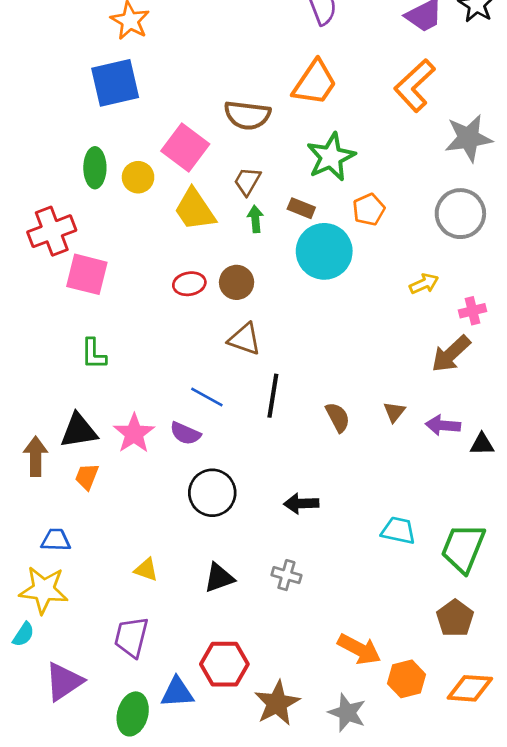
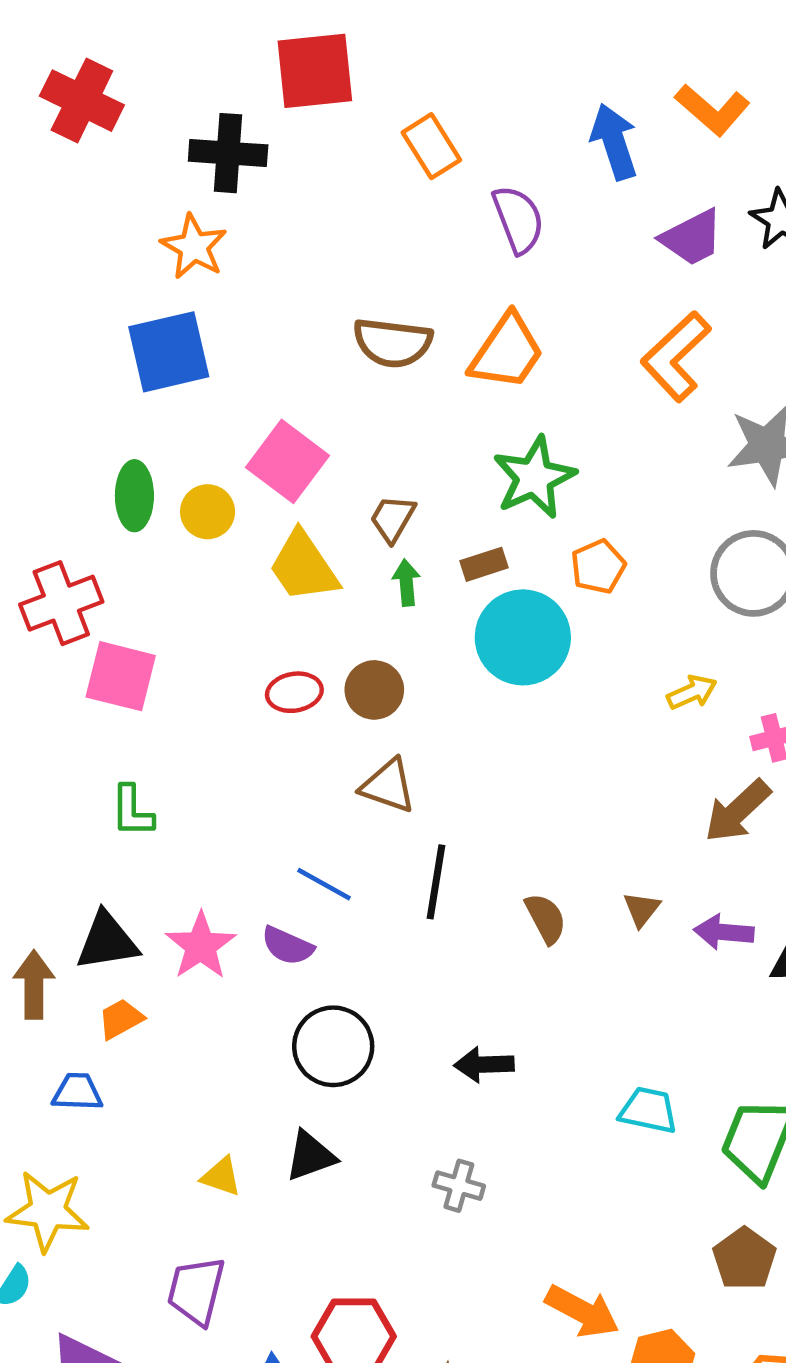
brown semicircle: (247, 115) -> (393, 343), moved
brown rectangle: (301, 208) -> (484, 564), turned -40
orange trapezoid: (87, 477) -> (121, 1019), turned 40
blue trapezoid: (56, 540) -> (77, 1092), moved
black triangle: (219, 578) -> (310, 1156), moved

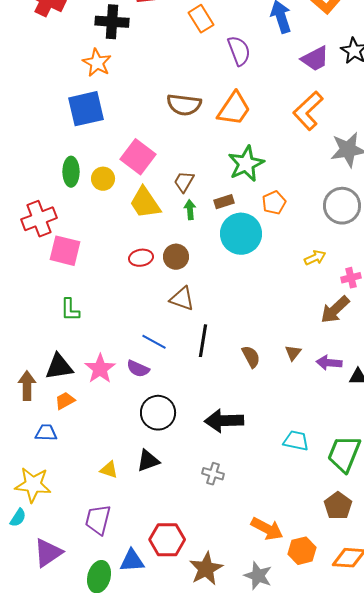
black arrow: (484, 1065) -> (224, 421), size x1.5

